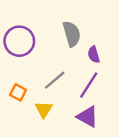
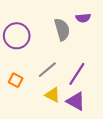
purple semicircle: (94, 55) -> (83, 18), moved, turned -80
yellow triangle: (44, 109) -> (53, 95), moved, turned -35

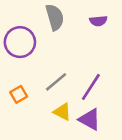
gray semicircle: (62, 29) -> (55, 17), moved
orange square: (16, 80) -> (19, 94), turned 32

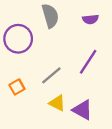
purple line: (91, 87) -> (88, 62), moved

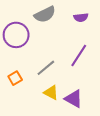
gray semicircle: (50, 16) -> (45, 14), turned 80

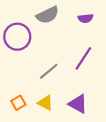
orange square: (15, 78) -> (18, 103), moved
yellow triangle: (51, 93) -> (45, 103), moved

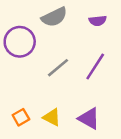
gray line: (49, 71) -> (58, 68), moved

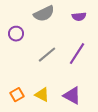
purple circle: (20, 42) -> (16, 34), size x0.6

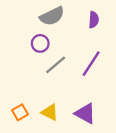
purple semicircle: (79, 17) -> (94, 20), turned -80
purple circle: (16, 34) -> (40, 43), moved

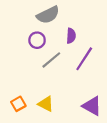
purple semicircle: (94, 20) -> (71, 36), moved
purple triangle: (85, 113) -> (92, 106), moved

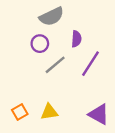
yellow triangle: (46, 104) -> (49, 112), turned -35

